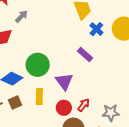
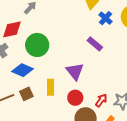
green circle: (38, 65) -> (37, 45), moved
red arrow: (84, 105) -> (101, 100), moved

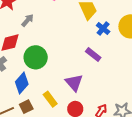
blue diamond: (23, 70) -> (22, 83), turned -70
yellow rectangle: (50, 87) -> (50, 99), turned -35

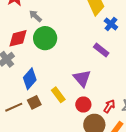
gray arrow: (28, 20) -> (35, 16), turned -88
green circle: (36, 57) -> (45, 38), moved

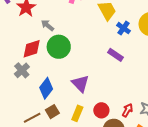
purple triangle: (82, 78) -> (80, 84), moved
yellow rectangle: (58, 95) -> (77, 113), moved, turned 63

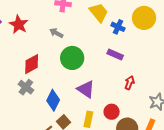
gray arrow: (48, 25) -> (56, 33), moved
green circle: (59, 47) -> (72, 58), moved
red arrow: (127, 110) -> (129, 83), moved

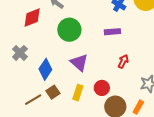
purple rectangle: (115, 55) -> (112, 32), turned -35
red diamond: (32, 64) -> (32, 18), moved

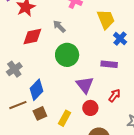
purple triangle: (79, 62) -> (85, 85), moved
red circle: (102, 88) -> (90, 108), moved
brown line: (33, 100) -> (18, 105), moved

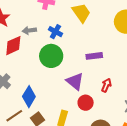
gray arrow: (59, 26) -> (29, 30), moved, turned -40
blue cross: (120, 39) -> (55, 32), moved

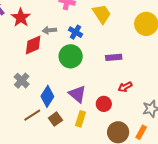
purple triangle: (75, 81) -> (77, 94), moved
red arrow: (106, 85) -> (125, 87), turned -144

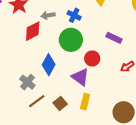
purple rectangle: (114, 57) -> (114, 38), turned 35
gray cross: (22, 81) -> (27, 82), moved
blue diamond: (47, 96) -> (49, 65), moved
red circle: (104, 104) -> (92, 59), moved

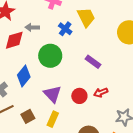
blue cross: (74, 15) -> (65, 29), moved
red circle: (92, 59) -> (79, 96), moved

